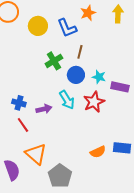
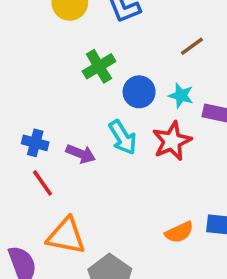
brown line: (80, 52) -> (192, 46), moved, turned 40
purple arrow: (44, 109) -> (81, 154), turned 35
orange triangle: (36, 154) -> (66, 236), turned -30

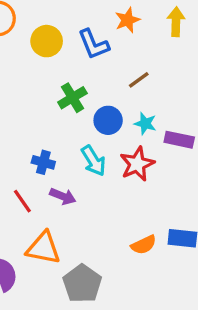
brown line: (192, 46) -> (139, 80), moved
blue cross: (35, 143) -> (43, 162), moved
purple arrow: (81, 154) -> (63, 196), moved

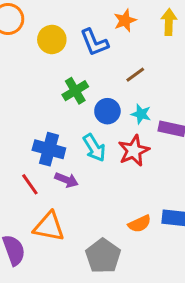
blue cross: (43, 162) -> (49, 149), size x1.5
gray pentagon: (82, 284) -> (103, 256), moved

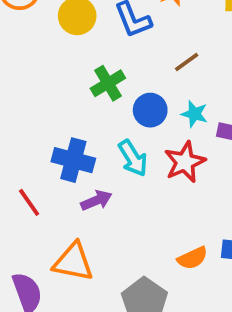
purple arrow: (66, 180) -> (96, 200), turned -45
red line: (30, 184) -> (29, 202), moved

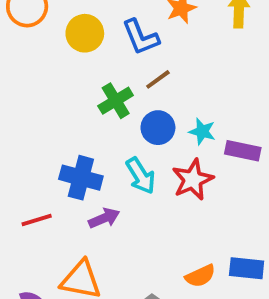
brown line: (187, 62) -> (158, 79), moved
red line: (29, 202) -> (37, 220), turned -72

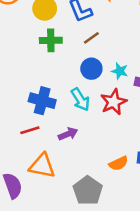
green cross: (116, 101) -> (51, 40), moved, turned 30
purple arrow: (104, 218) -> (68, 134), moved
red line: (37, 220) -> (30, 130), moved

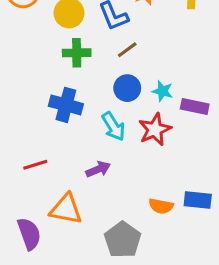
blue cross: (42, 101) -> (66, 105), moved
red line: (30, 130) -> (35, 165), moved
orange semicircle: (119, 163) -> (161, 206), turned 36

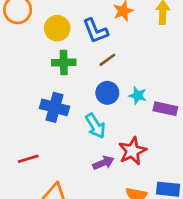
red star: (155, 129) -> (132, 151), moved
purple arrow: (98, 169) -> (103, 163), moved

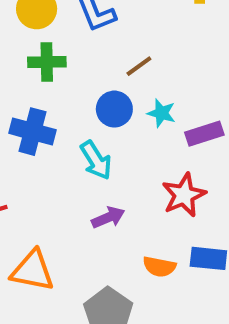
brown line: (107, 60) -> (139, 66), moved
purple rectangle: (165, 109) -> (204, 134), turned -30
red star: (132, 151) -> (184, 195), moved

